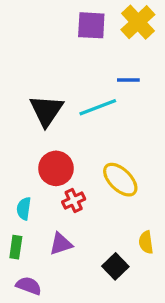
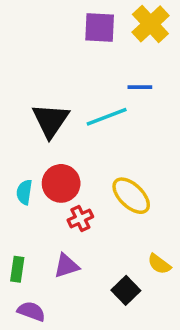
cyan semicircle: (24, 209) -> (24, 192), moved
yellow semicircle: (146, 242) -> (159, 264), turned -45

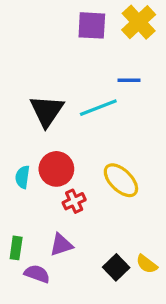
yellow semicircle: (159, 264) -> (147, 264), moved
purple semicircle: (31, 311) -> (37, 274), moved

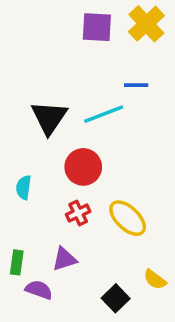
red circle: (56, 169) -> (83, 167), moved
yellow ellipse: (121, 180) -> (128, 218), moved
black square: (116, 267) -> (116, 298), moved

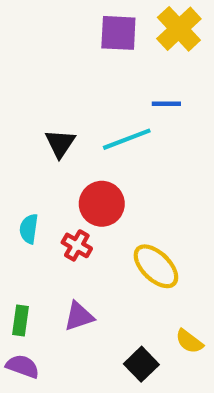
black triangle: (49, 118) -> (60, 143), size x0.7
red cross: (78, 213) -> (77, 245), moved, turned -35
purple semicircle: (39, 290) -> (23, 366), moved

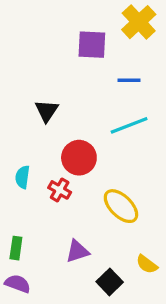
purple square: (118, 33) -> (92, 45), moved
cyan line: (127, 139) -> (129, 125), moved
purple triangle: (79, 316) -> (77, 251), moved

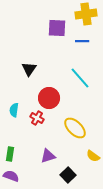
yellow cross: (139, 22) -> (86, 14), turned 35
blue line: (129, 80) -> (82, 41), moved
cyan line: (129, 125) -> (80, 78), turned 70
yellow semicircle: (147, 264) -> (93, 156), moved

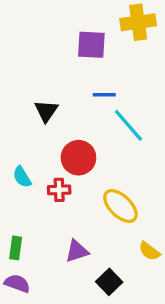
blue line: (82, 41) -> (104, 95), moved
cyan semicircle: (14, 110) -> (22, 177), turned -40
red cross: (37, 118) -> (59, 190), turned -32

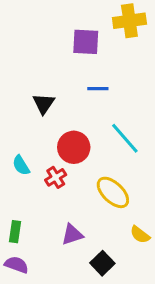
cyan line: (128, 125) -> (125, 138), moved
red cross: (59, 190) -> (56, 177), turned -30

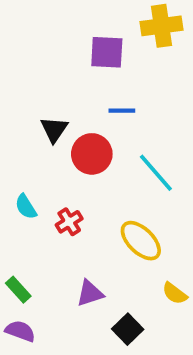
red circle: (74, 147) -> (92, 154), moved
green rectangle: (15, 232) -> (18, 290), turned -50

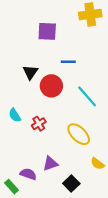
purple square: (107, 52) -> (47, 31), moved
green rectangle: (18, 290) -> (12, 187), moved
purple semicircle: (20, 331) -> (28, 174), moved

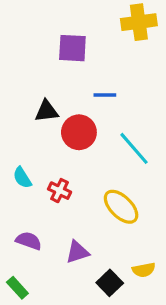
black triangle: (30, 72) -> (47, 111), turned 49
red cross: (39, 124) -> (60, 191), turned -32
yellow semicircle: (98, 164) -> (144, 270), moved, turned -48
purple semicircle: (28, 174) -> (29, 241), moved

